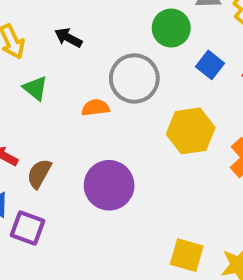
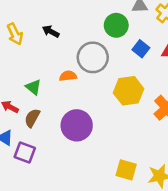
green triangle: (35, 88) -> (33, 87), moved

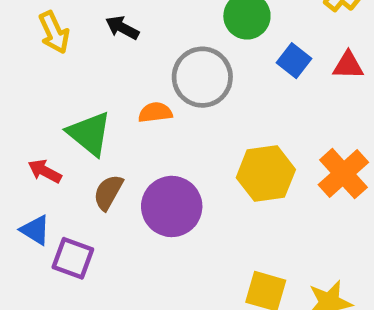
green triangle: (33, 87) -> (89, 134), size x1.5
yellow hexagon: (129, 91) -> (266, 174), moved
brown semicircle: (32, 118) -> (108, 192), moved

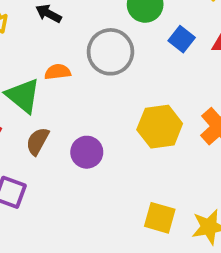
orange semicircle: (155, 112) -> (58, 72), moved
purple circle: (172, 206) -> (87, 152), size x0.7

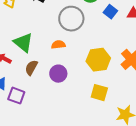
orange semicircle: (58, 72) -> (58, 45), moved
yellow square: (160, 218) -> (99, 93), moved

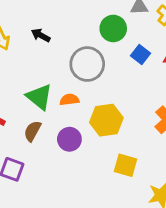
green triangle: (23, 43) -> (39, 97), moved
yellow hexagon: (98, 60) -> (106, 120), moved

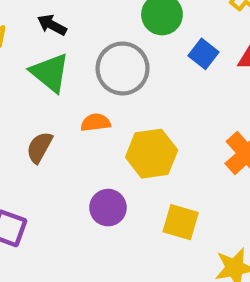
green triangle: (39, 97) -> (50, 73), moved
brown semicircle: (33, 131) -> (39, 147), moved
purple circle: (69, 139) -> (108, 208), moved

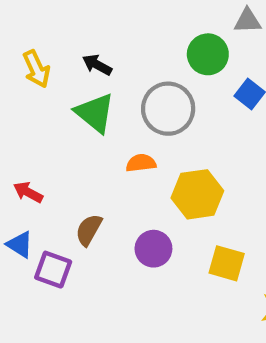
brown semicircle: (39, 147) -> (89, 230), moved

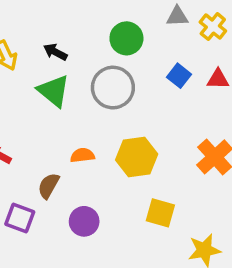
green circle: (208, 54) -> (126, 38), moved
orange semicircle: (141, 163) -> (82, 155), moved
purple circle: (153, 249) -> (84, 221), moved

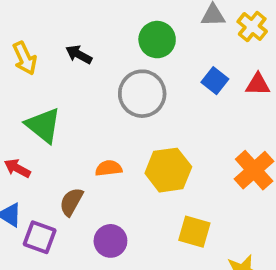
green triangle: (54, 91) -> (43, 125), moved

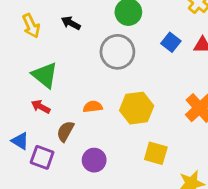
red arrow: (17, 168) -> (41, 107), moved

